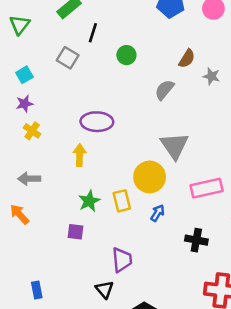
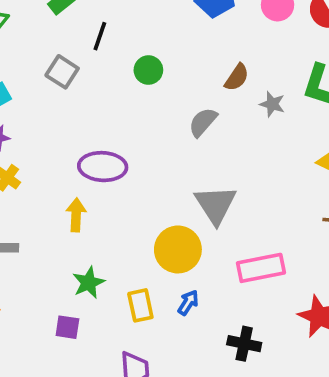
yellow rectangle: (122, 201) -> (140, 305), moved

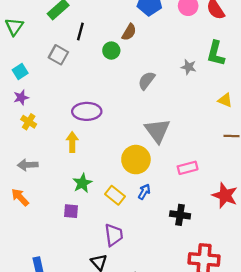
brown semicircle: (237, 77) -> (129, 32), moved
pink rectangle: (261, 268) -> (188, 168), size x0.7
yellow rectangle: (140, 305) -> (115, 195), turned -36

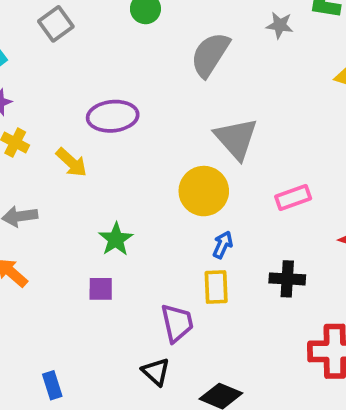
gray square: (58, 55) -> (56, 24), turned 30
gray semicircle: (147, 81) -> (210, 55), size x1.4
yellow arrow: (72, 142) -> (71, 162), moved, turned 138
yellow rectangle: (115, 195) -> (216, 287), moved, turned 54

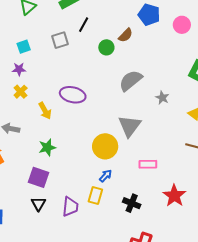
gray star: (280, 25) -> (162, 98), moved
green star: (116, 239) -> (47, 147), moved
purple square: (101, 289) -> (38, 177), size x1.5
black triangle: (156, 372) -> (38, 204), moved

